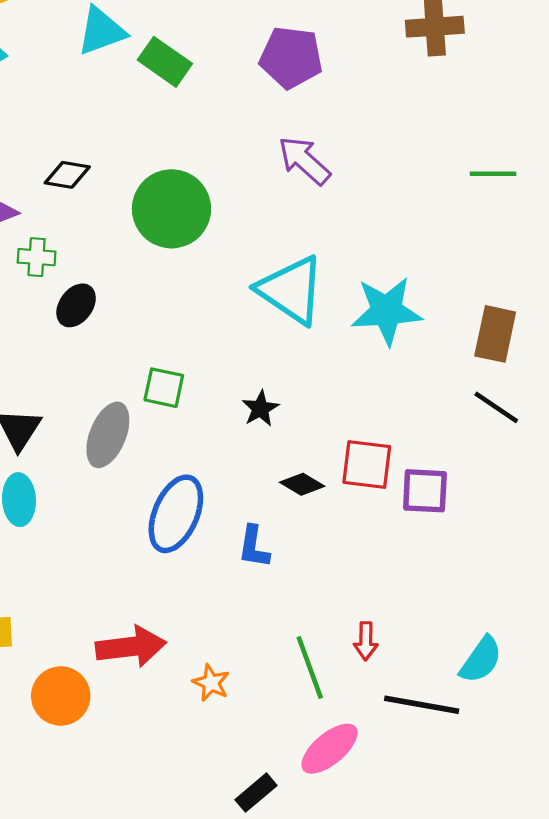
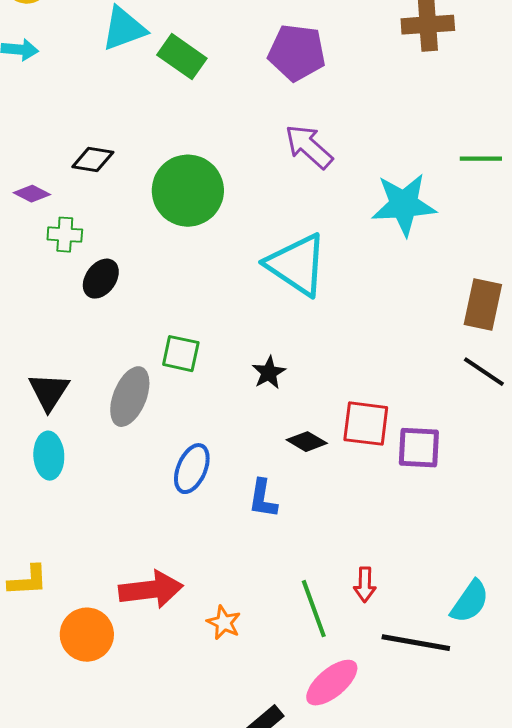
cyan star: (387, 311) -> (404, 205), moved
blue ellipse: (176, 514) -> (192, 469), size x0.7

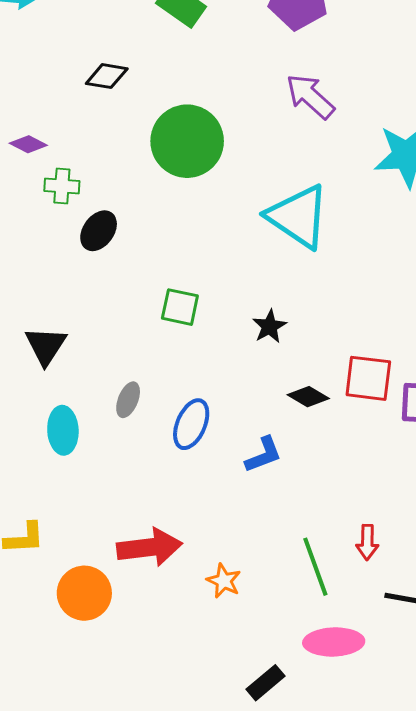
black diamond: (93, 160) -> (107, 76), moved
gray ellipse: (130, 397) -> (128, 400), moved, size x0.6
cyan ellipse: (49, 456) -> (63, 430), moved
blue L-shape: (263, 499) -> (263, 455), turned -120
pink ellipse: (332, 683) -> (334, 642), turned 38

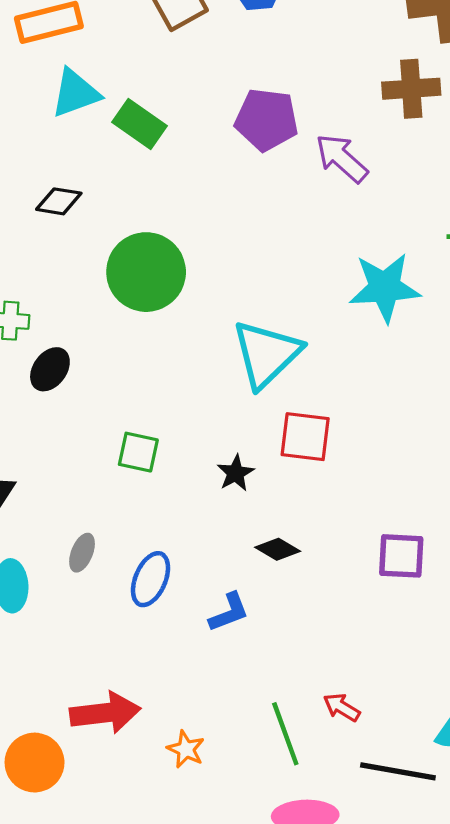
purple arrow: (310, 96) -> (342, 158), moved
cyan triangle: (298, 217) -> (266, 354), turned 42
red square: (368, 378) -> (305, 437), moved
red arrow: (367, 542) -> (342, 707), turned 120

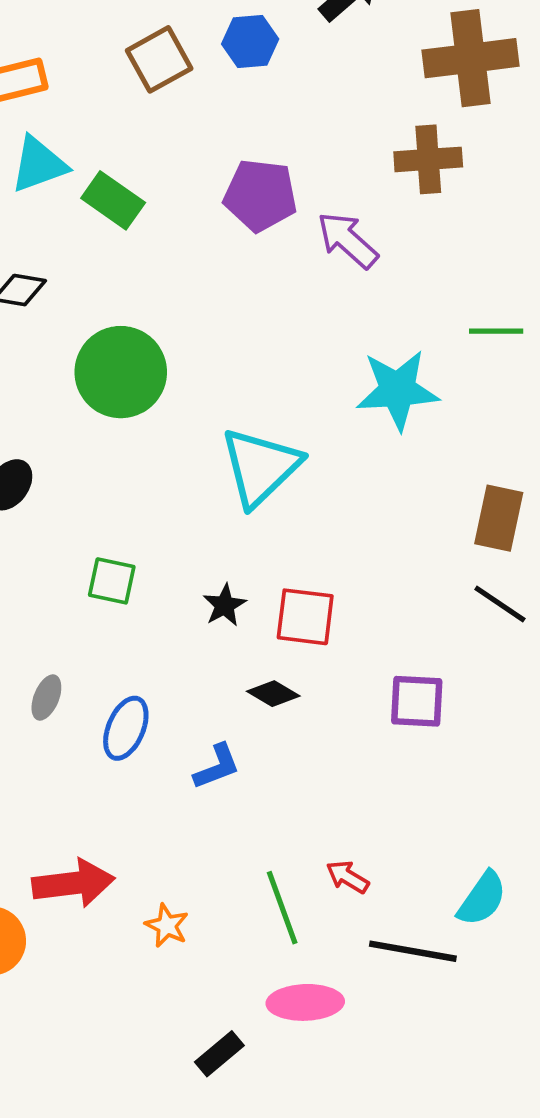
red square: (305, 437) -> (305, 617), moved

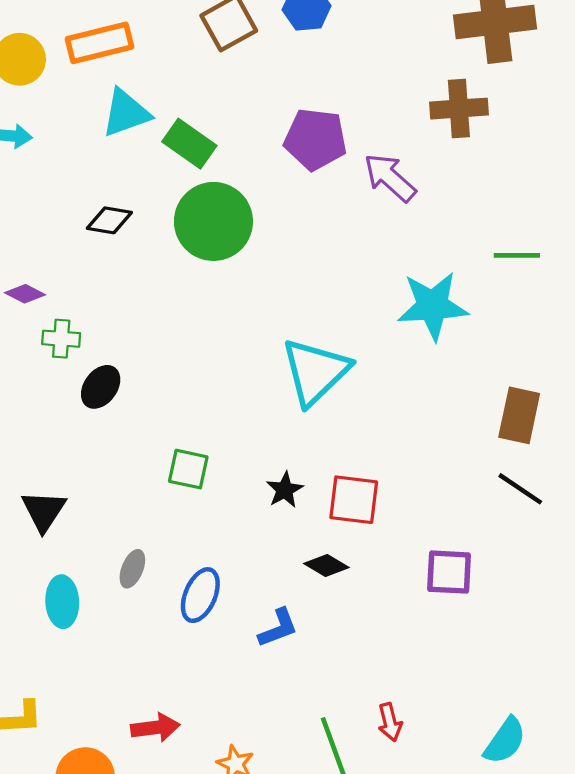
green circle: (121, 372) -> (213, 221), moved
red arrow: (347, 877) -> (390, 722), turned -135
red arrow: (73, 883) -> (155, 728), size x0.7

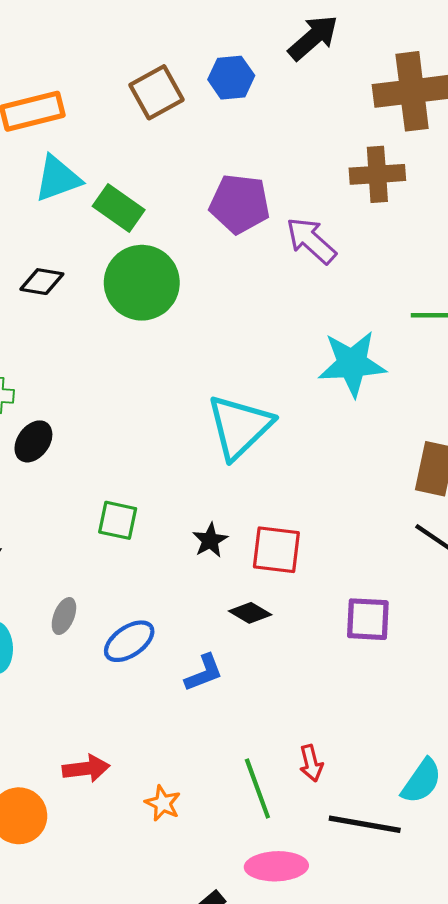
blue ellipse: (200, 595) -> (129, 641), turned 33

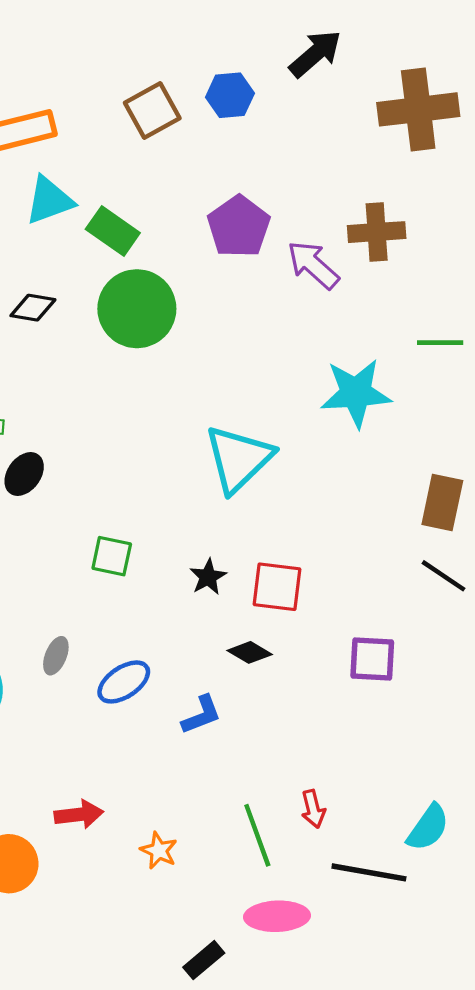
brown cross: (377, 174) -> (377, 232), moved
purple pentagon: (240, 204) -> (239, 227), turned 30

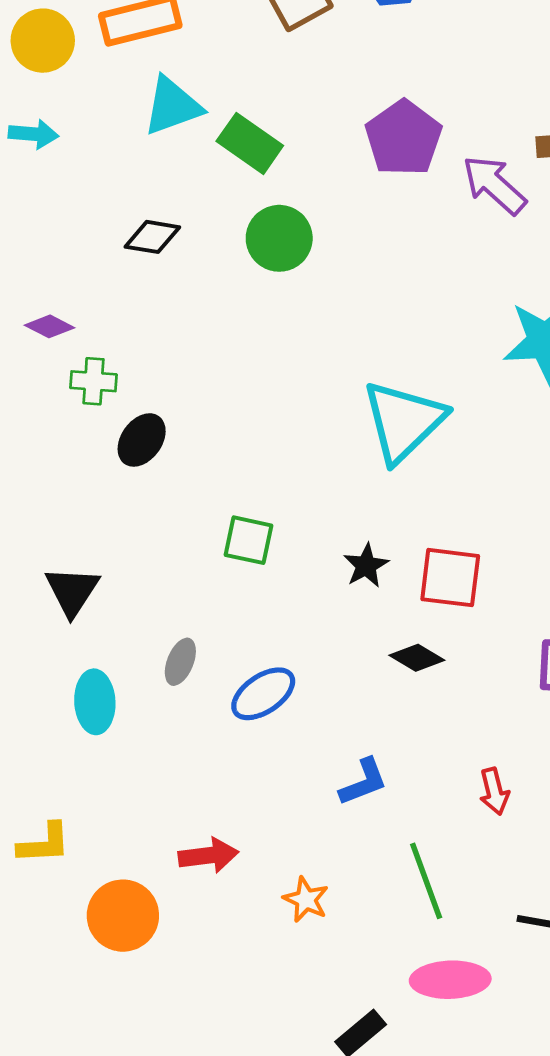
green circle: (137, 309) -> (279, 238), size x0.7
blue L-shape: (201, 715) -> (363, 782), moved
red arrow: (313, 809) -> (494, 791), moved

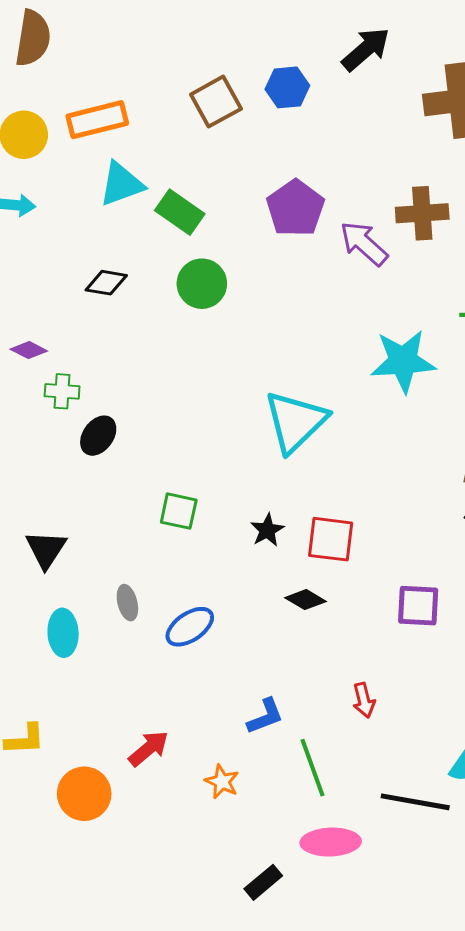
gray ellipse: (180, 662) -> (127, 603), turned -36
blue L-shape: (363, 782) -> (265, 716), moved
red arrow: (208, 855) -> (149, 748), turned -33

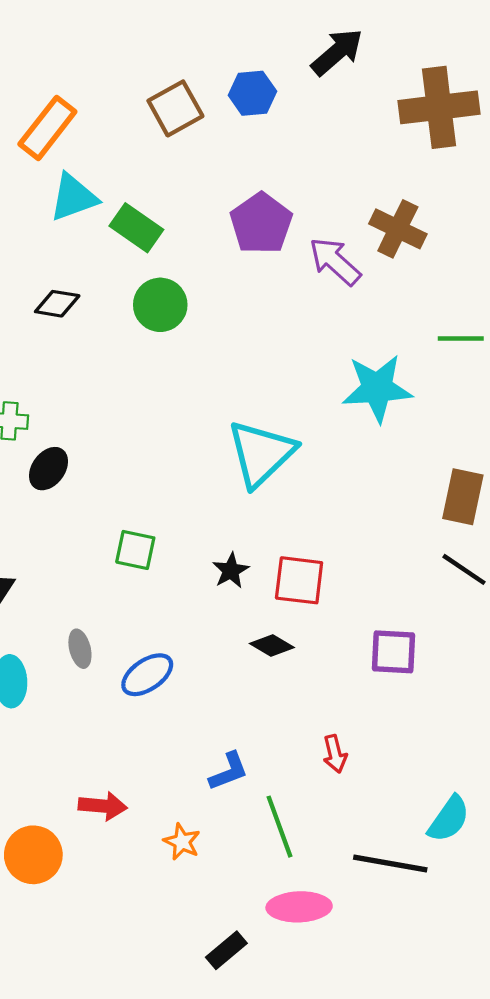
orange rectangle: (97, 120) -> (47, 128), turned -38
brown cross: (422, 213) -> (398, 229), turned 30
red arrow: (149, 748) -> (103, 806), turned 45

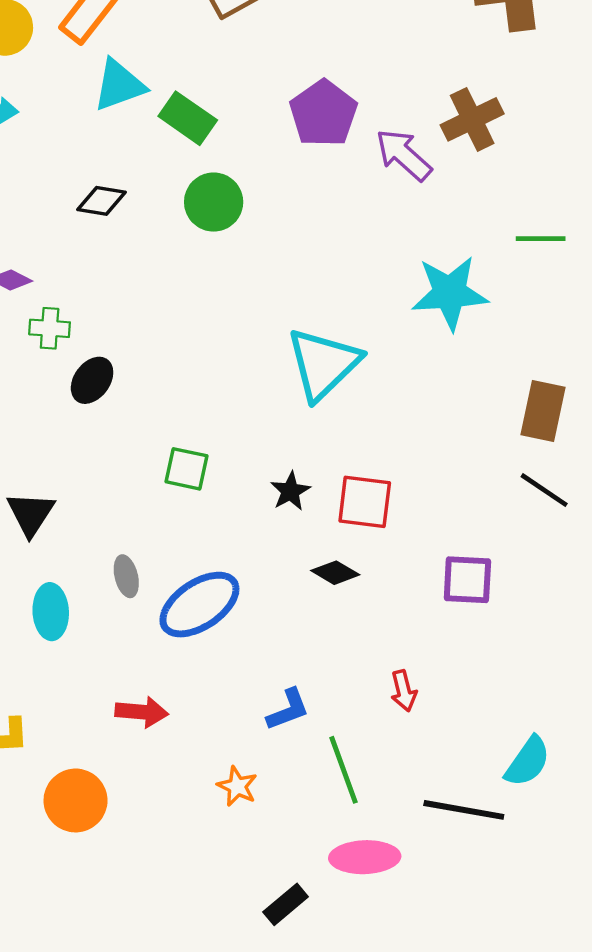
brown cross: (398, 229) -> (472, 119), turned 38
blue ellipse: (147, 675) -> (199, 605), size x1.4
red arrow: (103, 806) -> (142, 712), moved

